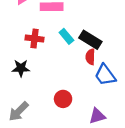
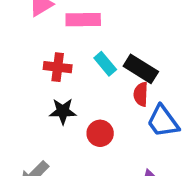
black star: (21, 68) -> (63, 111), moved
red circle: (63, 99) -> (100, 133), moved

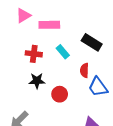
black rectangle: (141, 69) -> (92, 42), moved

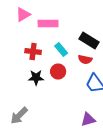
red semicircle: (84, 70) -> (85, 60), moved, turned -80
red circle: (60, 94) -> (58, 72), moved

